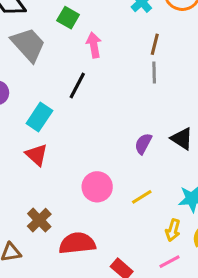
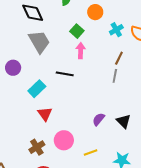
green square: (68, 18) -> (77, 31), moved
black line: (77, 86) -> (65, 74), turned 60
red triangle: (37, 155) -> (45, 114), moved
brown cross: (39, 220) -> (37, 147), moved

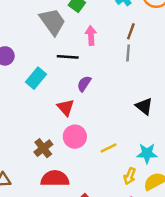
gray trapezoid: (39, 42) -> (53, 22), moved
pink arrow: (81, 51) -> (91, 36), moved
red triangle: (45, 114) -> (66, 108), moved
purple semicircle: (99, 119) -> (84, 84), moved

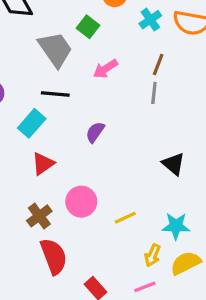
pink arrow: (91, 36) -> (105, 69), turned -120
black line: (68, 57) -> (55, 94), moved
red triangle: (66, 108) -> (43, 164), moved, turned 36
red semicircle: (55, 179) -> (54, 256), turned 68

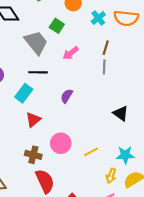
brown cross: (39, 216) -> (33, 155), turned -35

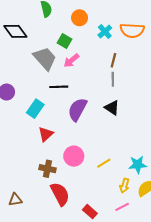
pink arrow: (71, 53) -> (71, 61), moved
black line: (38, 72) -> (59, 87), moved
purple semicircle: (67, 96) -> (77, 109), size x1.6
black triangle: (121, 113) -> (112, 108), moved

